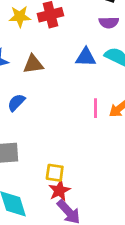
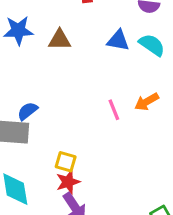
blue semicircle: (16, 102) -> (28, 111), moved
pink line: (95, 108) -> (114, 110), moved, turned -30

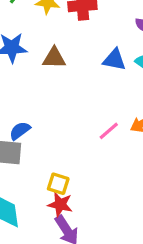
pink line: (114, 110) -> (109, 131), turned 70
red star: (68, 182) -> (60, 204), turned 30

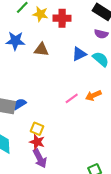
blue triangle: (114, 60) -> (79, 54), turned -42
blue semicircle: (20, 131) -> (19, 104), moved

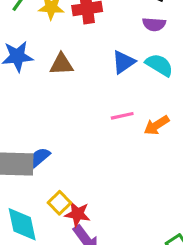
pink line: (72, 98) -> (122, 116), moved, turned 32
yellow square: (37, 129) -> (59, 203), moved, turned 32

